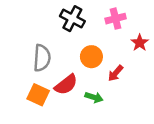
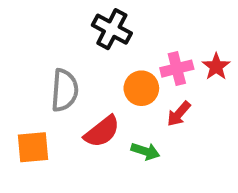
pink cross: (116, 19) -> (177, 69), moved
orange square: (38, 95) -> (33, 147), moved, turned -30

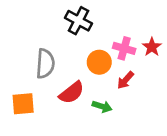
pink cross: (177, 69) -> (124, 48), turned 30

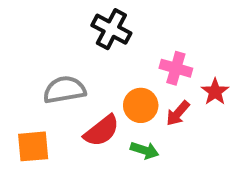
red star: (152, 47) -> (215, 92), moved
orange circle: (99, 62) -> (141, 105), moved
gray semicircle: (45, 64) -> (64, 90), turned -104

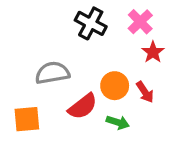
pink cross: (176, 68) -> (140, 22), moved, turned 30
red star: (215, 92) -> (153, 52), moved
red arrow: (178, 113) -> (145, 92), turned -75

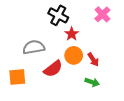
pink cross: (140, 22) -> (102, 14), moved
red star: (153, 52) -> (72, 34), moved
green arrow: (118, 122) -> (92, 82), moved

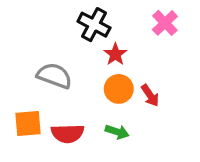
gray semicircle: (34, 47) -> (54, 76), turned 30
red semicircle: (53, 69) -> (68, 133), moved, turned 36
green arrow: (92, 82) -> (117, 132), moved

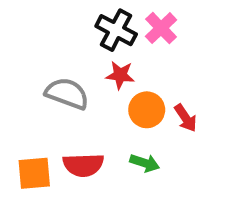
pink cross: (165, 23) -> (161, 28), moved
red star: (115, 54) -> (120, 75), moved, turned -30
orange square: (28, 124) -> (34, 173), moved

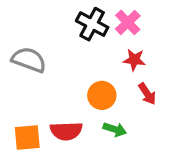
red star: (120, 75) -> (134, 60), moved
gray semicircle: (67, 93) -> (29, 60), moved
orange circle: (147, 110) -> (102, 95), moved

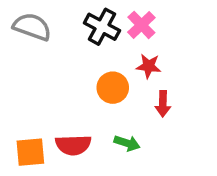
gray semicircle: (29, 60) -> (32, 27), moved
red arrow: (147, 94) -> (163, 104), turned 35
orange circle: (102, 95) -> (113, 88), moved

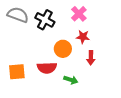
black cross: (102, 27) -> (45, 20), moved
red semicircle: (73, 145) -> (47, 68), moved
orange square: (30, 152) -> (17, 72), moved

